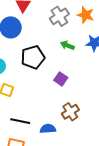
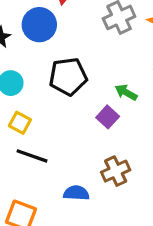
green arrow: (67, 45) -> (126, 92), moved
black line: (20, 121) -> (32, 156), moved

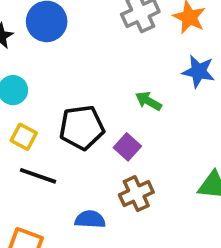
black pentagon: (68, 77) -> (82, 128), moved
purple square: (108, 117) -> (127, 147), moved

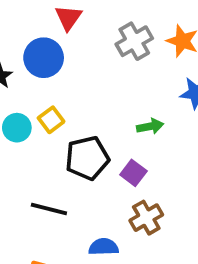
green arrow: (149, 101) -> (150, 126), turned 145
yellow square: (24, 137) -> (51, 120), moved, turned 30

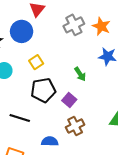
yellow square: (51, 120) -> (36, 62), moved
green arrow: (150, 126) -> (80, 74), turned 64

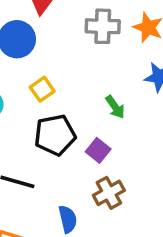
gray cross: (74, 25) -> (103, 26), turned 30
blue semicircle: (50, 141) -> (68, 219), turned 77

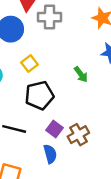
gray cross: (103, 26) -> (50, 17), moved
purple square: (98, 150) -> (55, 129), moved

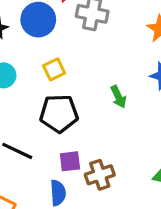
purple square: (55, 129) -> (70, 161), turned 35

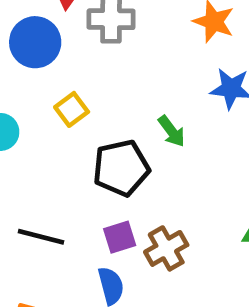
black pentagon: (59, 113) -> (121, 168), moved

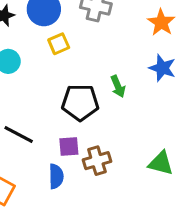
yellow square: (72, 109) -> (59, 44), moved

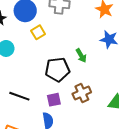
brown cross: (97, 161) -> (82, 93), moved

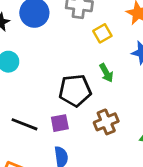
yellow square: (38, 32) -> (102, 33), moved
purple square: (54, 100) -> (60, 123), moved

